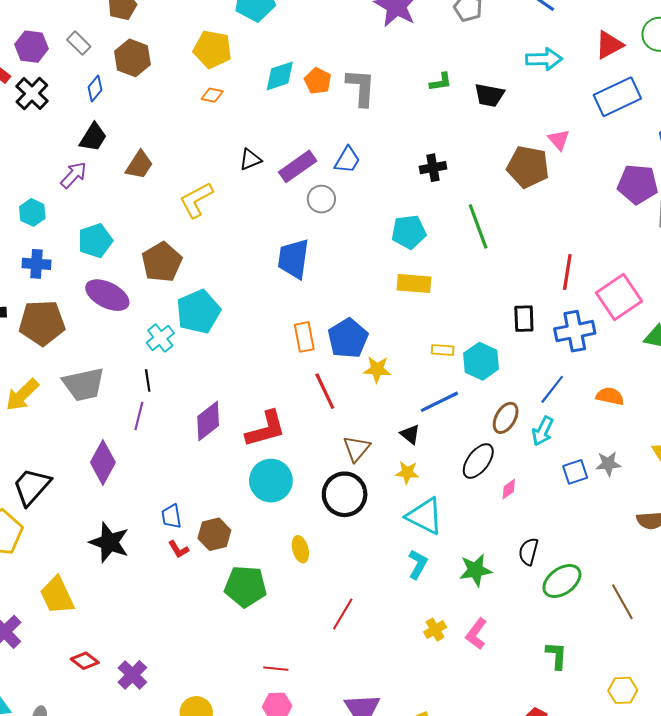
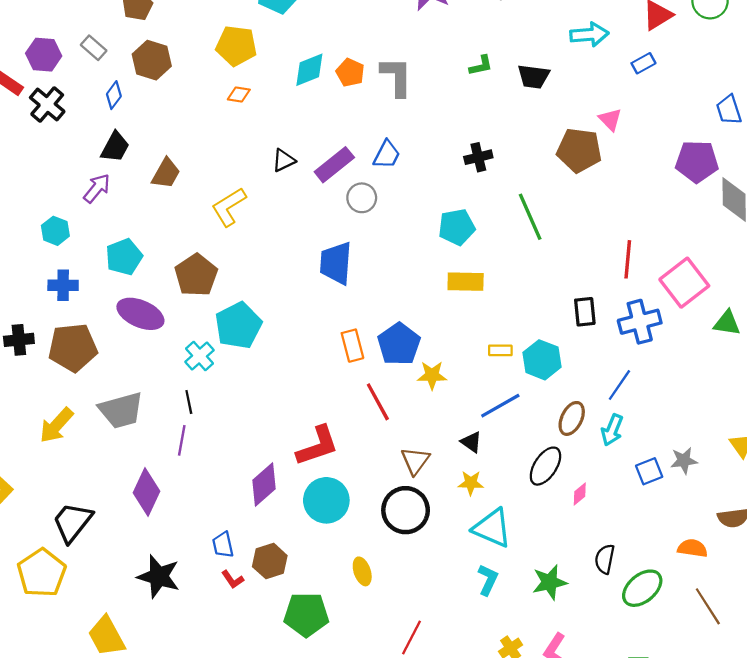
blue rectangle: (617, 97) -> (643, 63), moved, size x0.5
orange semicircle: (610, 396) -> (692, 548), moved
purple diamond: (208, 421) -> (264, 485), moved

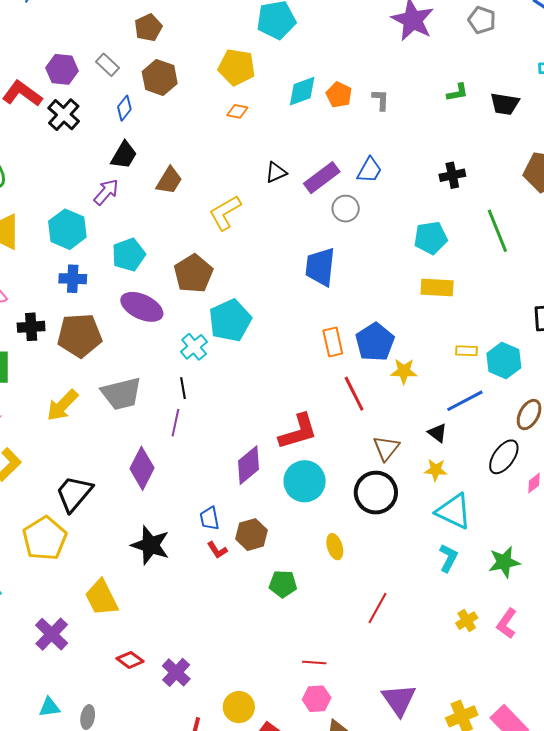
gray L-shape: (396, 77) -> (381, 100), size x0.6
cyan hexagon: (55, 231) -> (67, 229), size x1.5
green pentagon: (306, 614) -> (283, 584), size x0.7

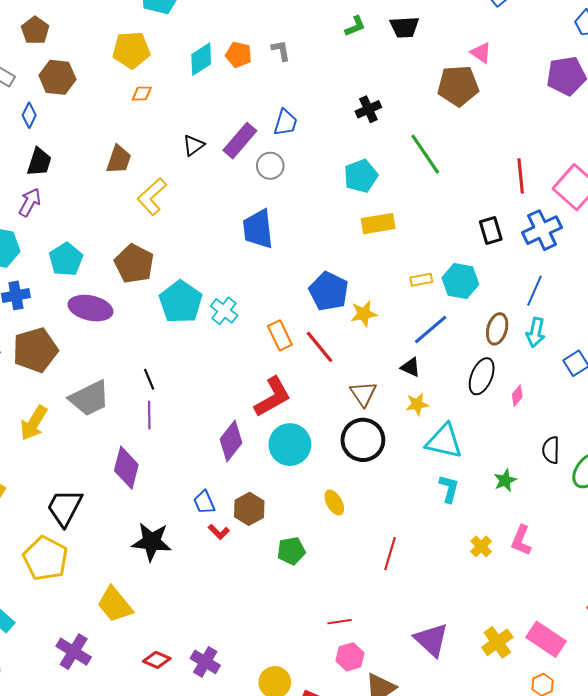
brown trapezoid: (169, 181) -> (119, 159), moved
orange rectangle: (333, 342) -> (280, 335), moved
cyan cross: (194, 347) -> (224, 311), moved
green star: (504, 562) -> (505, 480), size x0.7

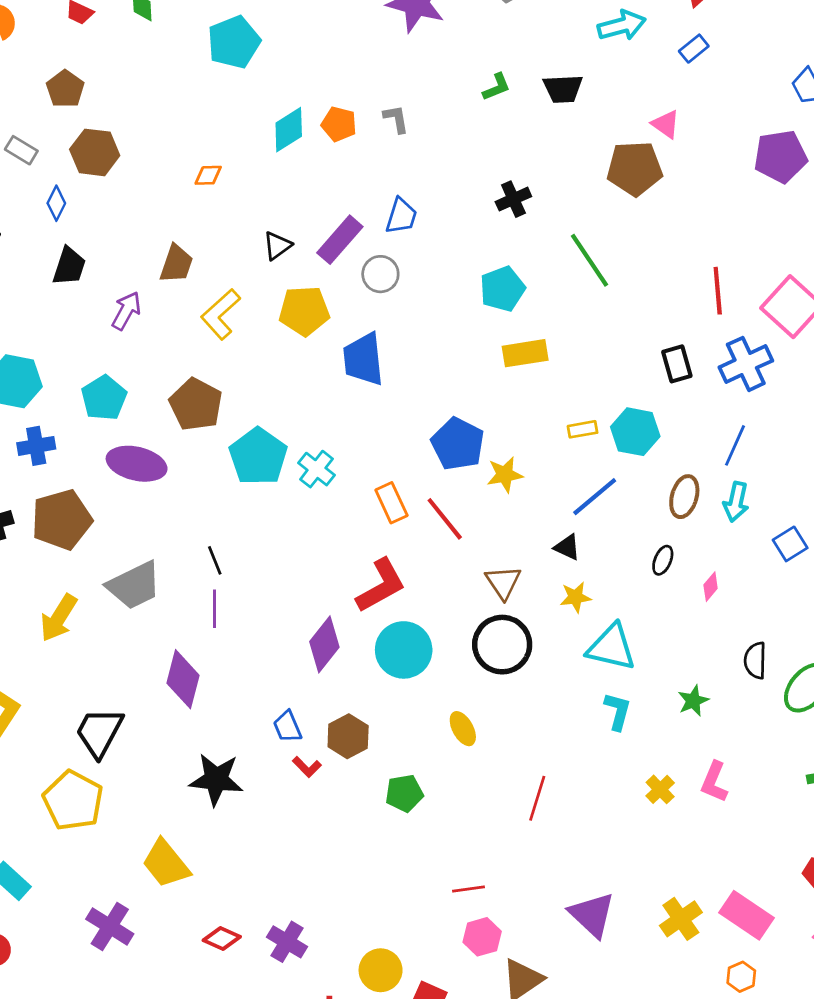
yellow pentagon: (131, 50) -> (304, 311), moved
purple arrow: (30, 202) -> (126, 311), moved
black ellipse: (482, 376) -> (663, 560), size x0.6

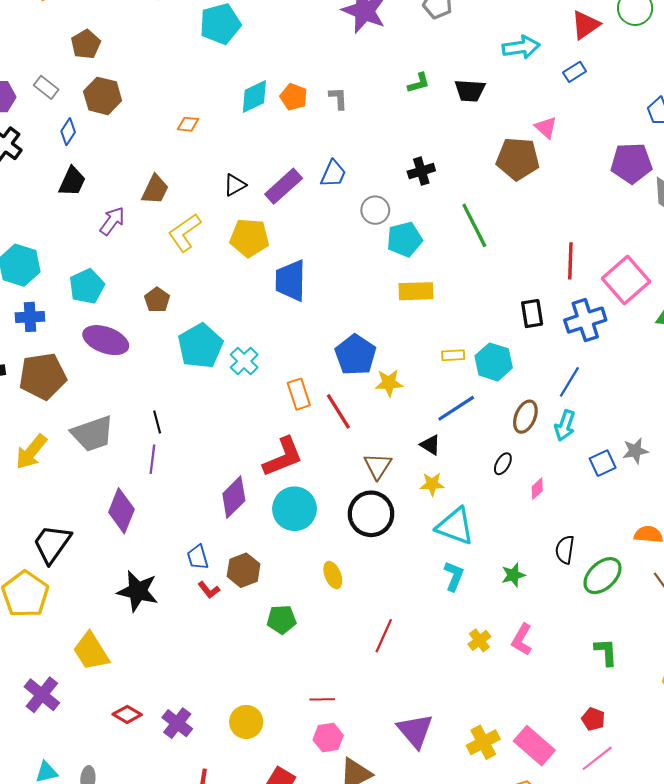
gray circle: (380, 274) -> (375, 210), moved
brown pentagon: (196, 404) -> (157, 300), size x0.6
yellow circle: (381, 970) -> (246, 722), moved

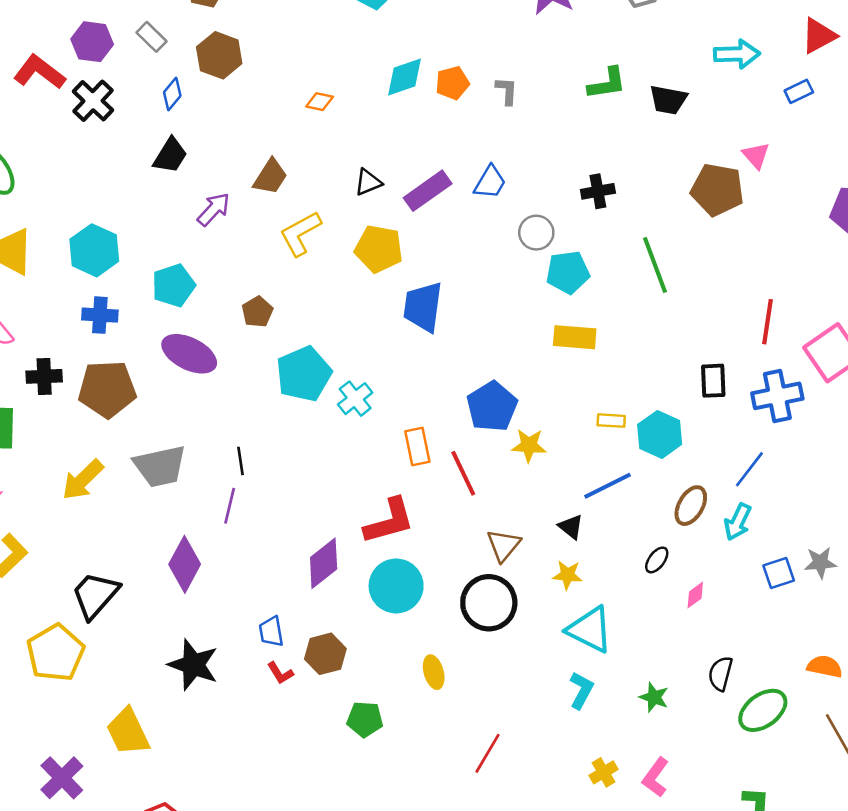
green L-shape: (419, 83) -> (607, 83), size x1.4
orange pentagon: (294, 97) -> (452, 83), turned 30
green star: (513, 575) -> (654, 697), turned 30

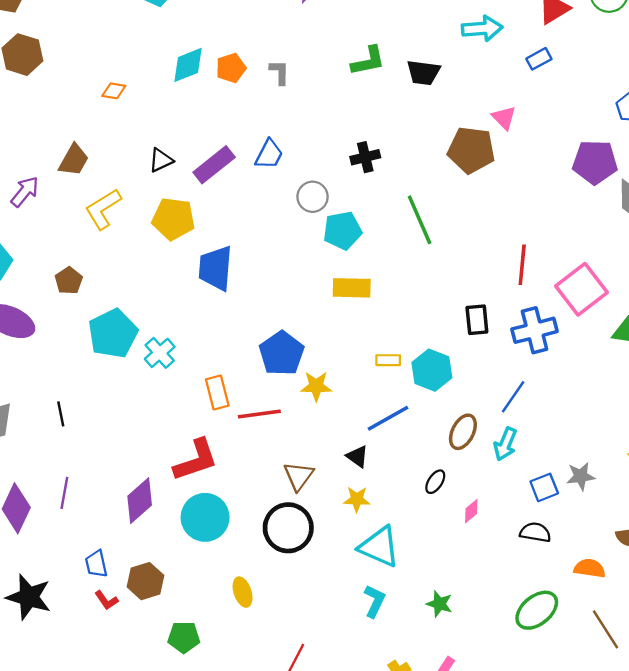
red line: (463, 473) -> (259, 414), turned -69
purple line: (230, 506) -> (64, 493), moved
black semicircle: (720, 674) -> (535, 532), moved, turned 88

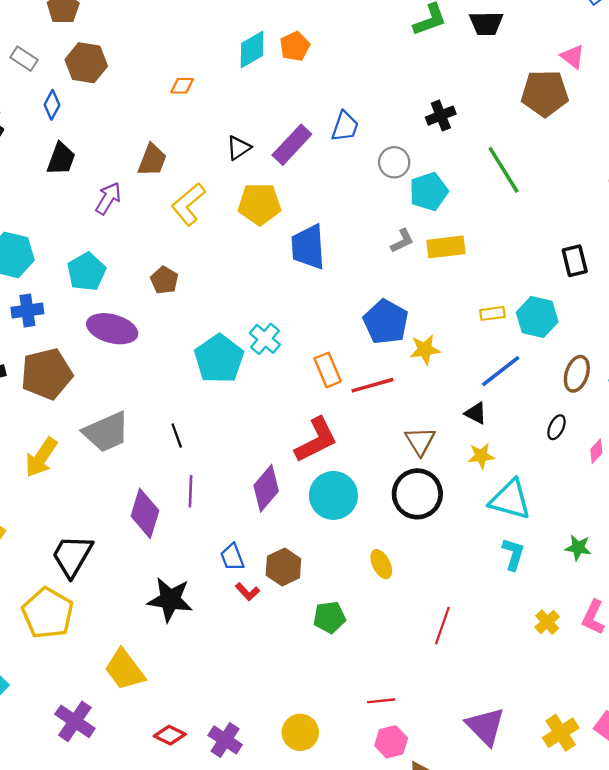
gray L-shape: (279, 72) -> (402, 241), moved, turned 72
cyan pentagon: (113, 334) -> (219, 359), moved
black line: (61, 414) -> (177, 435), moved

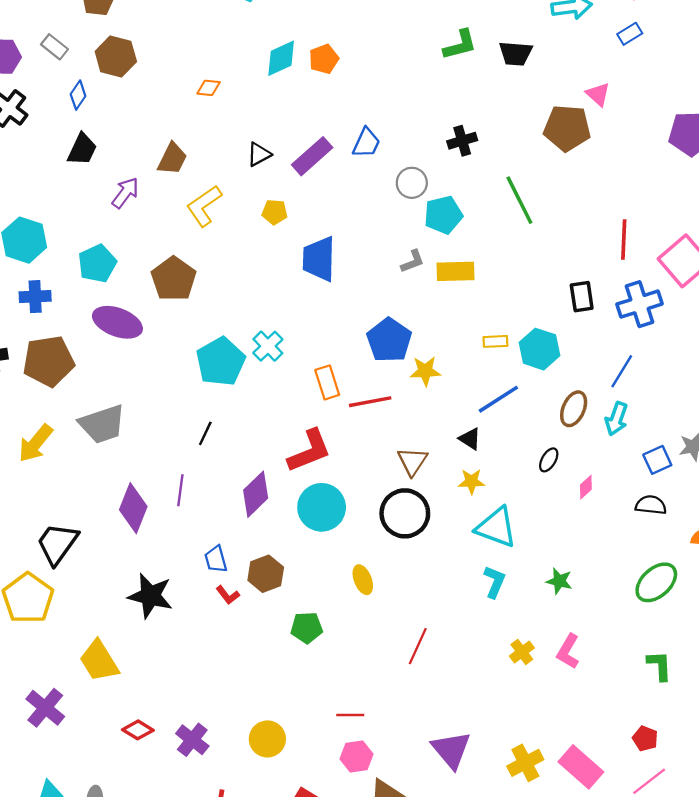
yellow pentagon: (259, 204) -> (275, 212), size x0.6
brown pentagon: (164, 280) -> (174, 279), size x1.6
black line: (177, 435) -> (205, 433), moved, turned 40

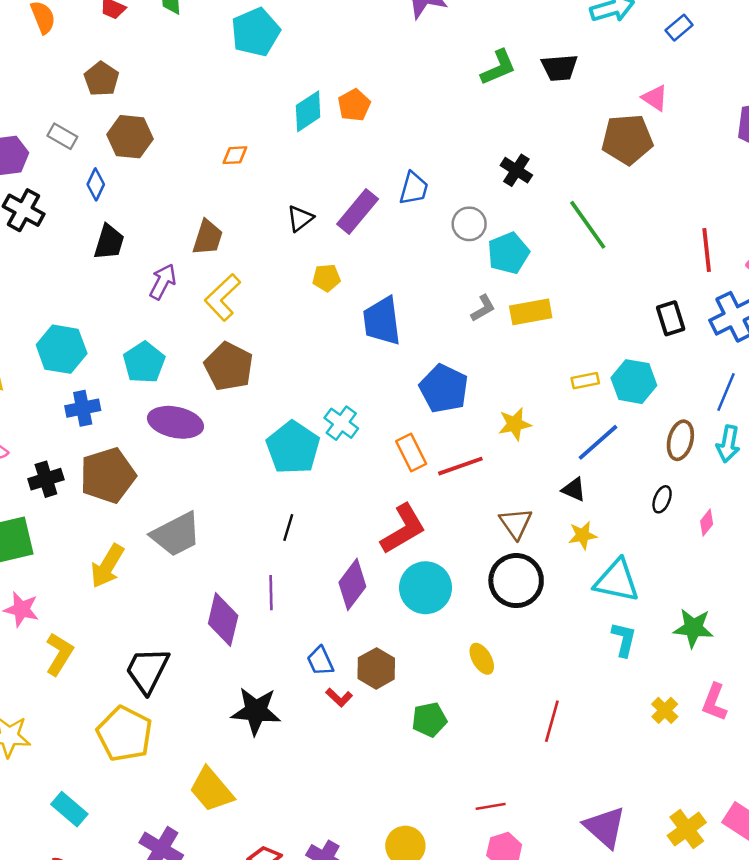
black cross: (462, 141) -> (516, 170), turned -32
yellow L-shape: (204, 206) -> (223, 297), moved
blue pentagon: (389, 340) -> (444, 389), moved
green star: (559, 581) -> (693, 628), size x1.4

